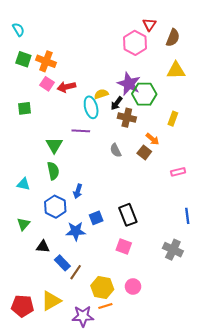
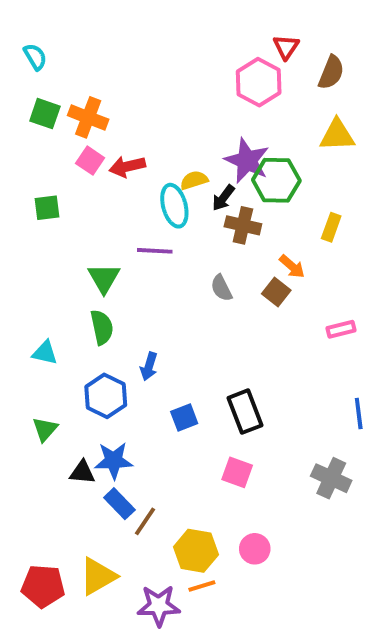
blue star: (76, 231) -> (114, 461), moved

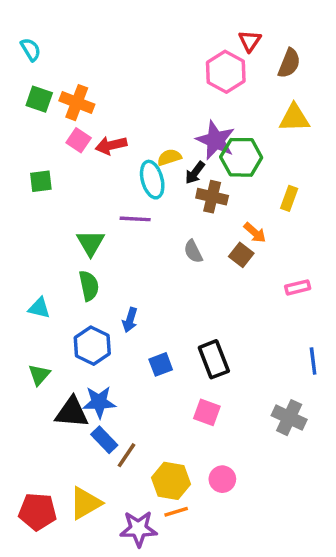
black triangle: (82, 472) -> (72, 412), size x1.5

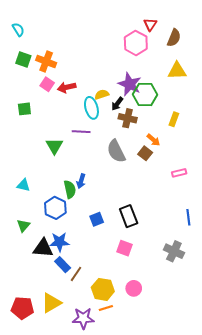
gray semicircle: (193, 251) -> (116, 151), size x1.6
green semicircle: (89, 286) -> (70, 189), moved
blue arrow: (130, 320) -> (81, 181), moved

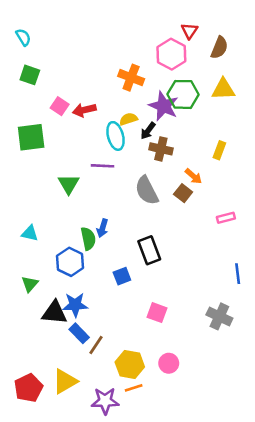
orange cross: (46, 62) -> (131, 78), moved
green hexagon: (145, 95) -> (183, 94), moved
green square: (24, 109) -> (31, 137), size x1.6
black rectangle: (129, 216) -> (149, 250), moved
red pentagon: (22, 308) -> (28, 388), turned -30

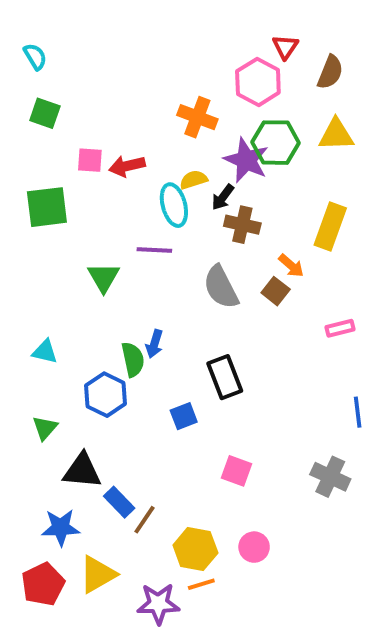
pink square: (60, 106) -> (90, 160), turned -30
yellow rectangle: (219, 150) -> (330, 227), size x1.6
blue star: (75, 305) -> (61, 528), moved

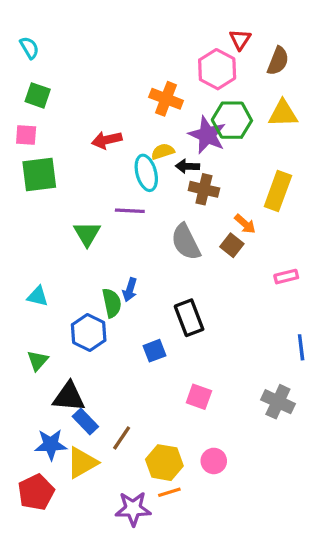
pink square: (90, 160) -> (26, 135), moved
black arrow: (223, 197) -> (187, 166), turned 55
blue rectangle: (119, 502) -> (85, 421), moved
yellow triangle: (98, 574) -> (82, 463), moved

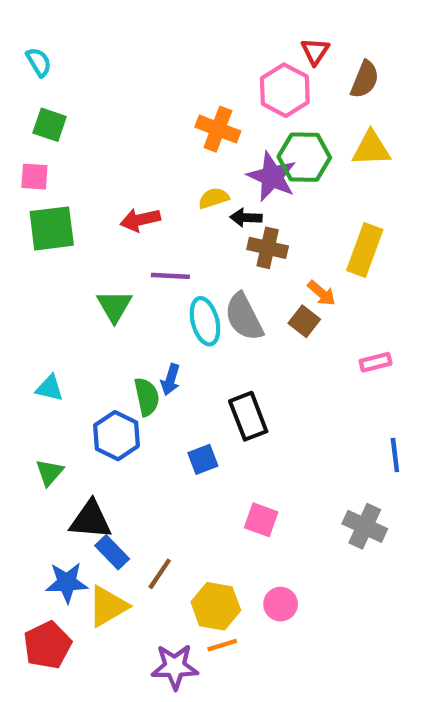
red arrow: (107, 140) -> (140, 220), moved
cyan ellipse: (146, 173) -> (205, 321), moved

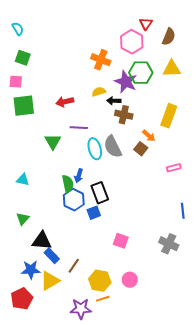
black rectangle: (248, 416) -> (100, 193), moved
blue hexagon: (116, 436) -> (74, 200), moved

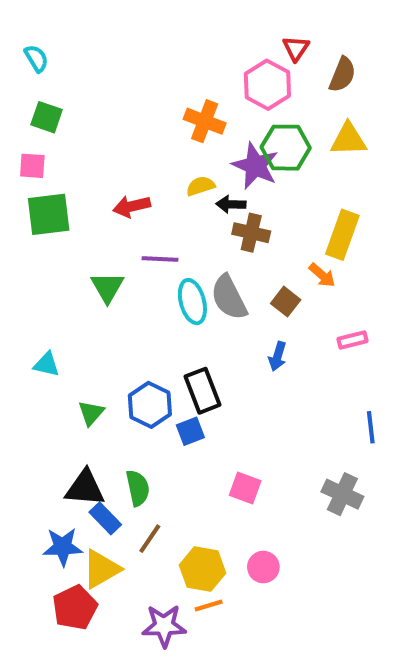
orange arrow: (149, 136) -> (322, 275), moved
blue arrow: (79, 176) -> (278, 356), moved
green semicircle: (68, 184) -> (138, 488), moved
green triangle: (23, 219) -> (91, 413), moved
red pentagon: (22, 299) -> (75, 608), moved

